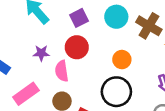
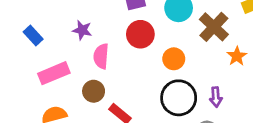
red circle: (77, 47) -> (140, 34), moved
black circle: (116, 92) -> (179, 98), moved

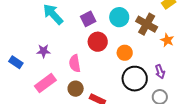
purple star: (82, 30) -> (43, 51), moved
blue rectangle: (33, 36) -> (16, 62), moved

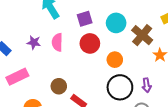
pink semicircle: (75, 63) -> (57, 42), moved
pink rectangle: (45, 83) -> (17, 77), moved

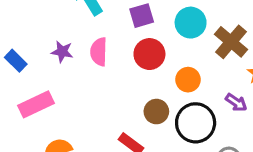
purple arrow: (147, 85) -> (236, 102), moved, turned -48
brown circle: (59, 86) -> (156, 112), moved

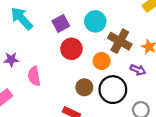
brown cross: (231, 42) -> (120, 41), moved
pink semicircle: (99, 52) -> (34, 76), moved

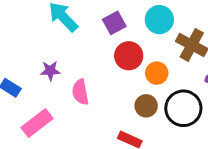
orange circle: (102, 61) -> (157, 73), moved

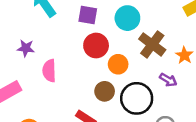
purple square: (114, 23) -> (88, 15), turned 30

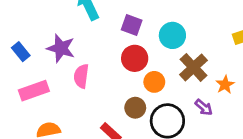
purple star: (26, 48) -> (61, 48), size x1.5

